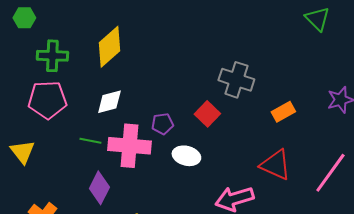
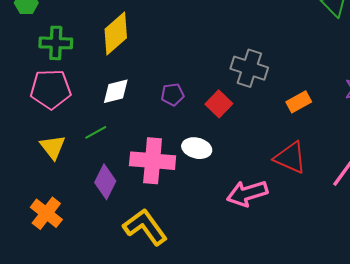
purple pentagon: (162, 124) -> (173, 94), moved
green line: (90, 141) -> (96, 132), turned -40
pink cross: (129, 146) -> (153, 161), moved
yellow triangle: (22, 152) -> (53, 147), moved

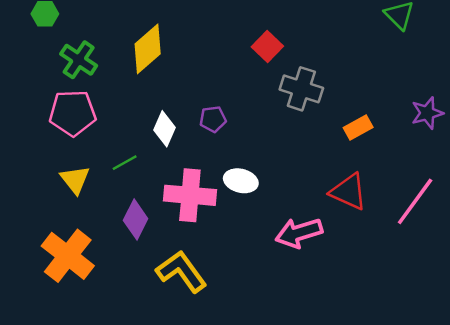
green cross: (56, 43) -> (79, 60), turned 32
white diamond: (116, 91) -> (165, 129), moved, turned -52
red square: (219, 104) -> (267, 46), moved
orange cross: (46, 213) -> (68, 256), size x1.4

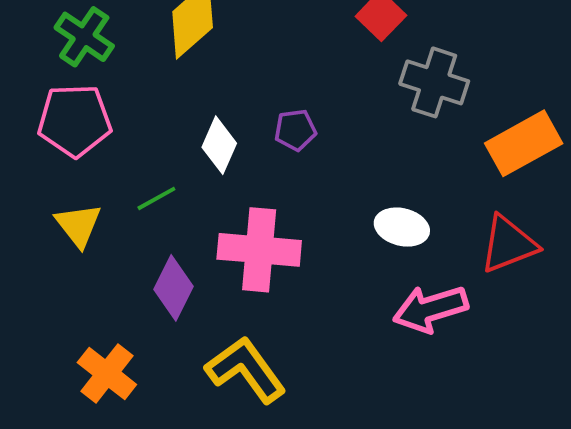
orange rectangle: (358, 128) -> (524, 143), size x1.6
white ellipse: (241, 181) -> (402, 227), moved
red triangle: (348, 192) -> (508, 244), turned -45
orange cross: (68, 256) -> (107, 374), moved, size x0.7

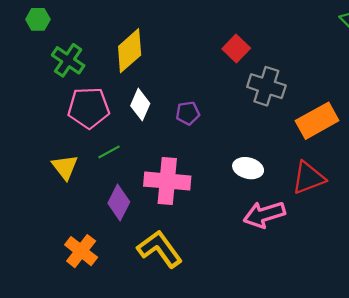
pink pentagon: (75, 120) -> (89, 108), moved
white diamond: (219, 145) -> (140, 105), moved

